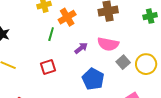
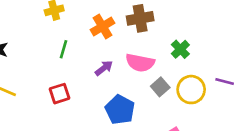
green cross: (150, 16) -> (180, 49), moved, turned -32
orange cross: (67, 17) -> (102, 26), moved

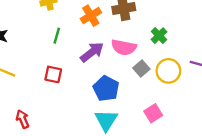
purple arrow: (104, 68) -> (92, 52), size x1.5
red square: (60, 94) -> (53, 74), turned 30

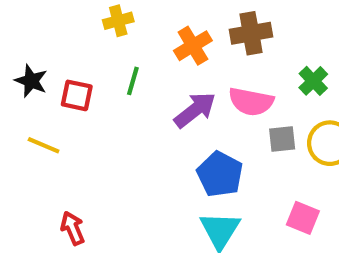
gray square: (141, 69) -> (282, 139), turned 35
red square: (53, 74) -> (77, 95), moved
pink square: (153, 113) -> (303, 218), turned -36

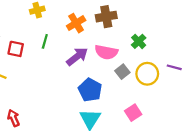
gray square: (282, 139) -> (122, 72), turned -32
pink square: (303, 218) -> (133, 113), turned 35

